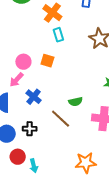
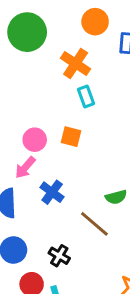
black cross: (30, 129) -> (59, 256), moved, turned 32

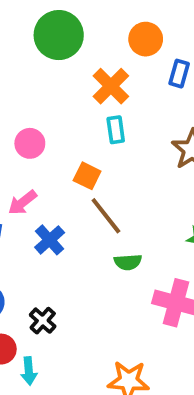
pink circle: (35, 140) -> (30, 143), moved
brown line: (94, 224) -> (106, 216), moved

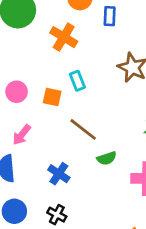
cyan rectangle: (116, 130) -> (77, 81), moved
orange square: (87, 176) -> (52, 97), moved
blue cross: (50, 240) -> (59, 174), moved

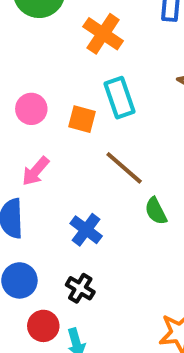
cyan rectangle: (77, 81) -> (119, 98), size x1.4
green semicircle: (107, 158) -> (156, 211), turned 78

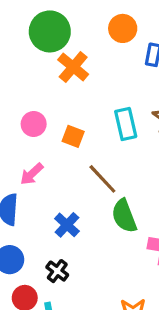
orange cross: (103, 34) -> (73, 67), moved
cyan rectangle: (119, 98) -> (126, 124), moved
green semicircle: (156, 211) -> (124, 216), size x1.5

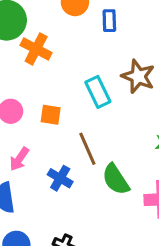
brown line: (102, 179) -> (87, 149), turned 32
blue cross: (67, 225) -> (60, 178), moved

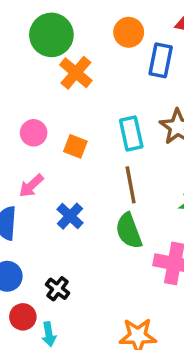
blue rectangle: (109, 21) -> (161, 60), size x1.4
brown line: (87, 149) -> (131, 185), moved

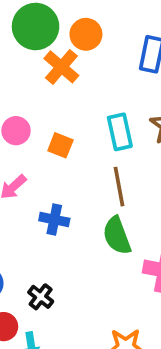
orange circle: (129, 32) -> (86, 34), moved
blue cross: (70, 216) -> (54, 220), turned -32

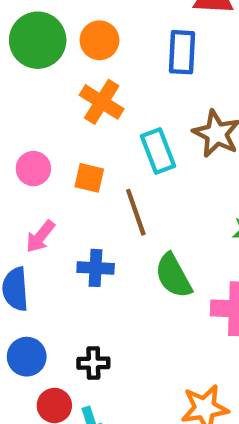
orange cross: (61, 67) -> (102, 102), moved
brown line: (119, 187) -> (136, 212), moved
black cross: (41, 297) -> (93, 363), turned -30

